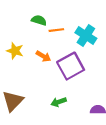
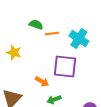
orange arrow: (43, 56) -> (42, 82), moved
purple square: (71, 66) -> (65, 67), turned 35

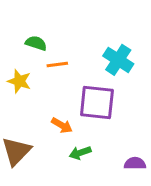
green semicircle: (36, 25) -> (36, 43), moved
orange line: (52, 34) -> (57, 64), moved

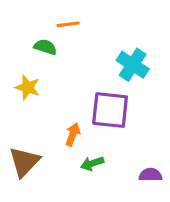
orange line: (57, 64) -> (68, 24), moved
orange arrow: (62, 125) -> (73, 134), turned -100

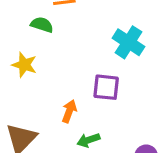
purple square: (110, 110) -> (106, 87), size x0.7

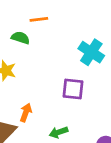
orange arrow: (69, 111) -> (26, 113), moved

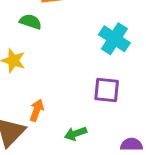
purple square: (73, 89) -> (107, 90), moved

